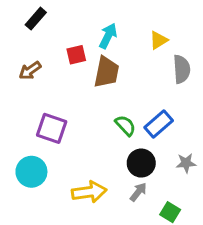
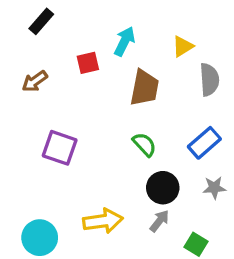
brown trapezoid: (107, 72) -> (144, 88), moved
blue rectangle: (159, 124) -> (204, 143), moved
cyan circle: (31, 172) -> (40, 238), moved

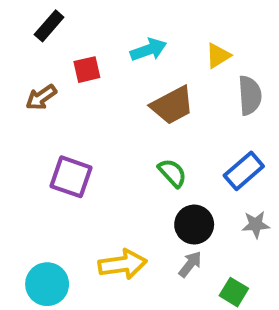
cyan arrow: (124, 41) -> (148, 50), turned 44
red square: (88, 63) -> (87, 70), moved
brown trapezoid: (144, 88) -> (172, 105), turned 51

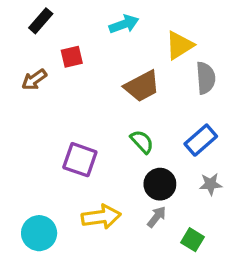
cyan arrow: (148, 50) -> (124, 24), moved
yellow triangle: (218, 56) -> (180, 45), size x1.4
purple square: (71, 177) -> (80, 160), moved

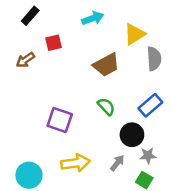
black circle: (160, 184) -> (132, 135), moved
gray star: (211, 184) -> (148, 156), moved

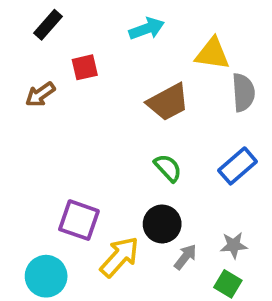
yellow triangle: (134, 34) -> (212, 54), turned 40
purple square: (60, 120) -> (79, 220), moved
black circle: (132, 135) -> (162, 224), moved
yellow arrow: (76, 163) -> (120, 257), turned -40

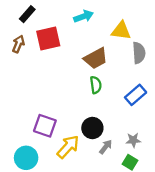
red square: (85, 67) -> (48, 38), size x1.6
brown arrow: (40, 94) -> (18, 44), moved, turned 147
green semicircle: (168, 168) -> (96, 85), moved, turned 35

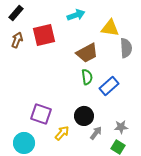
black rectangle: (27, 14) -> (16, 13), moved
blue rectangle: (136, 95) -> (109, 86), moved
yellow arrow: (68, 147) -> (62, 133), size x0.7

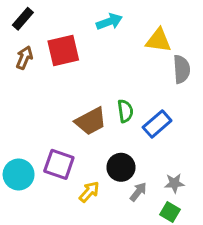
brown trapezoid: (87, 53) -> (91, 121), moved
cyan circle: (24, 143) -> (19, 175), moved

